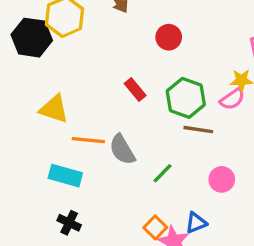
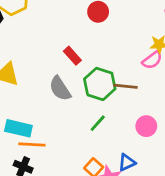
green hexagon: (186, 98) -> (100, 84), moved
orange line: (88, 140) -> (32, 144), moved
gray semicircle: (122, 150) -> (60, 89), moved

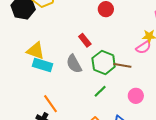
cyan rectangle: (18, 128) -> (42, 65), moved
orange line: (32, 144) -> (51, 104), turned 48

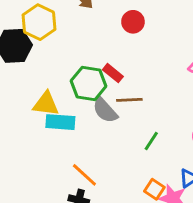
green hexagon: (104, 62) -> (89, 83), moved
brown line: (122, 65) -> (129, 100), moved

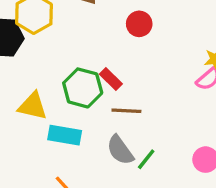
gray semicircle: (105, 110) -> (120, 150), moved
cyan rectangle: (60, 122) -> (65, 135), moved

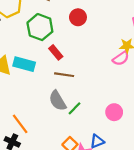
green hexagon: (83, 88) -> (40, 27), moved
cyan rectangle: (65, 135) -> (24, 64), moved

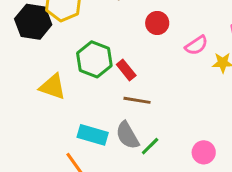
green hexagon: (40, 27) -> (94, 59), moved
pink semicircle: (121, 58) -> (196, 45), moved
cyan rectangle: (24, 64) -> (93, 135), moved

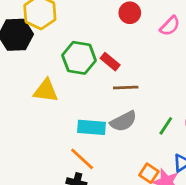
gray semicircle: (127, 135) -> (123, 121), turned -76
green line: (150, 146) -> (166, 126), moved

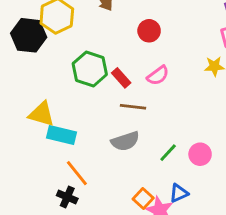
pink semicircle: (170, 26) -> (158, 76), moved
yellow triangle: (46, 91) -> (42, 114), moved
cyan rectangle: (91, 127) -> (61, 135), moved

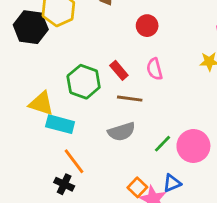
green hexagon: (90, 69) -> (84, 82), moved
pink semicircle: (158, 76) -> (155, 69), turned 110
pink circle: (200, 154) -> (193, 146), size x1.5

